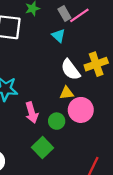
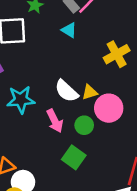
white semicircle: (71, 70) -> (66, 91), moved

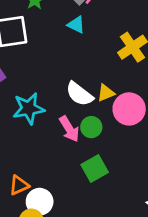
green circle: (84, 125) -> (91, 127), moved
green square: (74, 157) -> (95, 168), turned 30

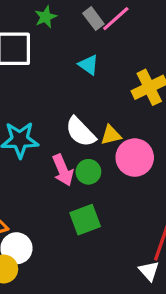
cyan triangle: (76, 25) -> (89, 65), moved

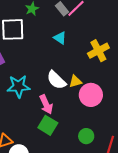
green circle: (88, 172) -> (86, 136), moved
green square: (85, 220) -> (48, 125), moved, turned -36

